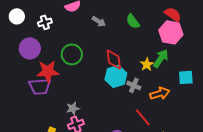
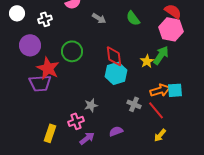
red star: (48, 71) -> (48, 68), turned 30
cyan square: (186, 77) -> (175, 90), moved
gray cross: (134, 85) -> (134, 104), moved
gray star: (73, 108) -> (91, 105), moved
red line: (143, 117) -> (156, 110), moved

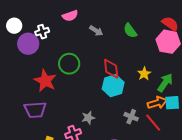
purple circle: (30, 45) -> (28, 44), moved
green arrow: (161, 55) -> (165, 83), moved
purple trapezoid: (40, 83) -> (35, 110), moved

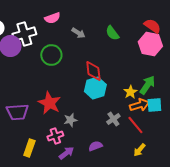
white cross: (42, 32) -> (24, 34), size x1.6
green circle: (69, 64) -> (51, 55), moved
yellow star: (144, 74) -> (130, 92), moved
red star: (45, 81) -> (49, 103), moved
gray cross: (131, 117) -> (113, 119), turned 32

